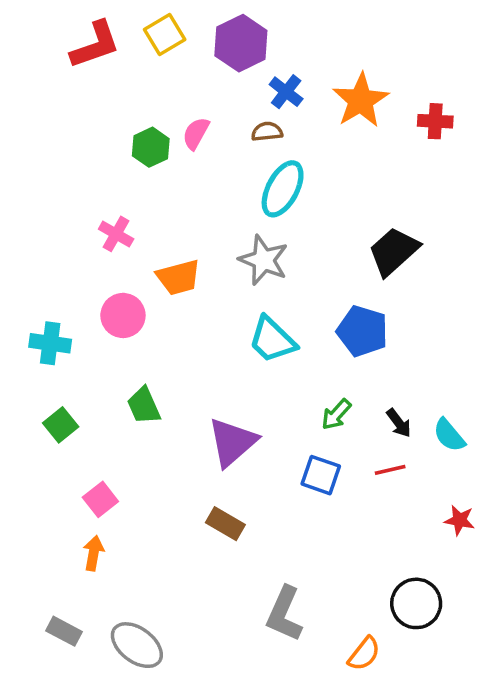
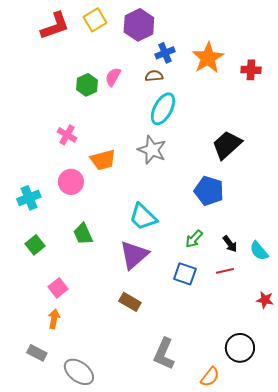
blue cross: (286, 92) -> (165, 53), turned 30
cyan trapezoid: (272, 340) -> (143, 217), moved
cyan cross: (50, 343) -> (29, 198), turned -30
gray rectangle: (64, 631) -> (37, 353), moved

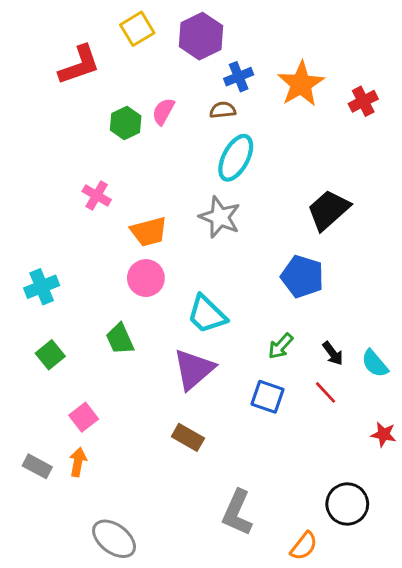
red L-shape: (55, 26) -> (79, 65), moved
red cross: (251, 70) -> (363, 101), turned -30
pink circle: (71, 182) -> (146, 278), moved
red line: (225, 271) -> (326, 392), turned 60
gray rectangle: (37, 353) -> (37, 466), moved

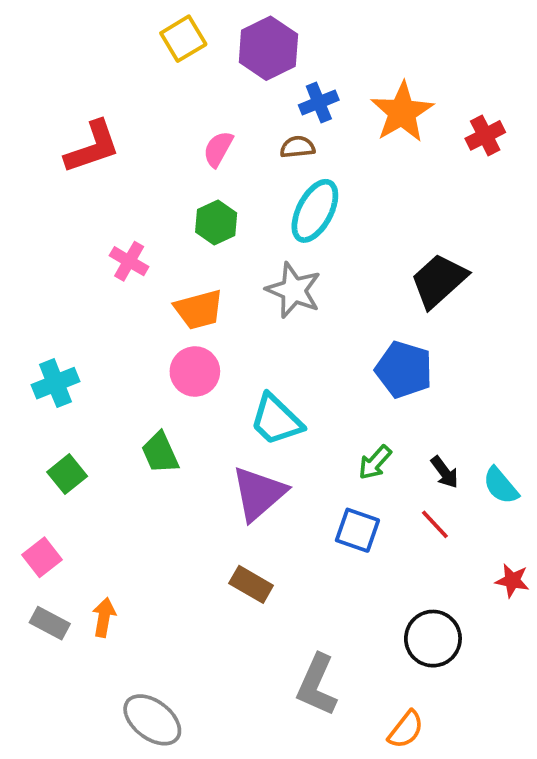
red L-shape: (79, 65) -> (92, 147), moved
green hexagon: (126, 123) -> (216, 222), moved
pink square: (84, 417) -> (42, 557), moved
black circle: (347, 504) -> (433, 639), moved

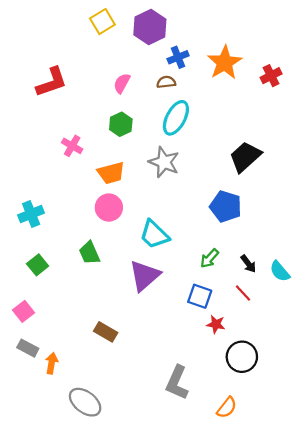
red star: (512, 581) -> (216, 324), moved
brown rectangle: (251, 584) -> (106, 332), moved
orange arrow: (104, 617) -> (52, 363), moved

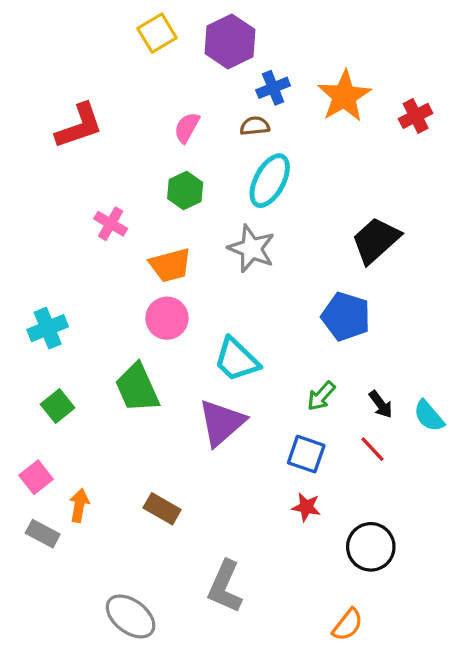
green trapezoid: (89, 253) -> (137, 388), size x1.4
red star: (216, 324) -> (306, 507), moved
orange arrow: (52, 363) -> (79, 505), moved
gray L-shape: (177, 383) -> (225, 587), moved

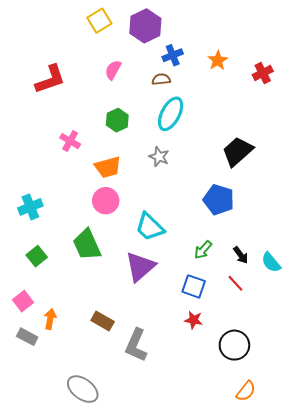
orange star: (344, 96) -> (218, 60), size x0.6
pink semicircle: (187, 128) -> (113, 70), moved
gray star: (251, 249) -> (159, 157), size x0.7
gray L-shape: (225, 587) -> (136, 345), moved
orange semicircle: (348, 625) -> (246, 391), moved

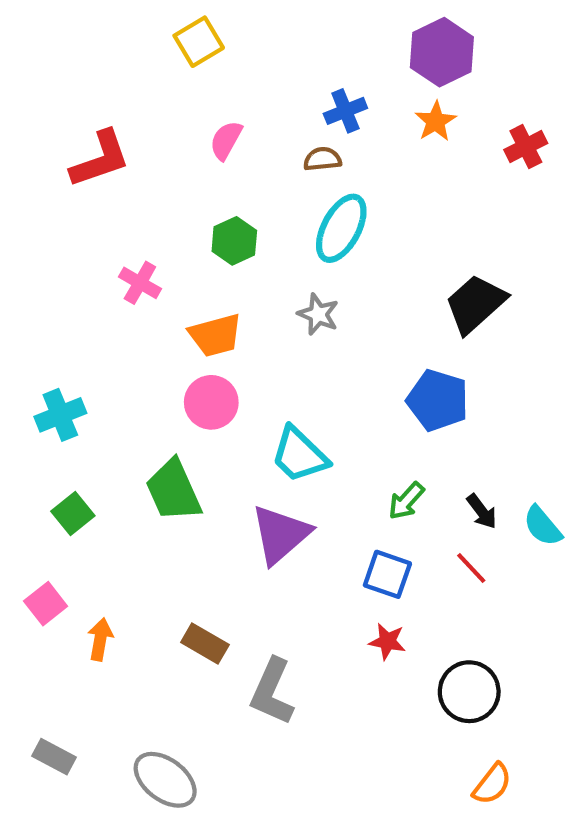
purple hexagon: (145, 26) -> (442, 52), moved
gray rectangle: (27, 337) -> (54, 757), moved

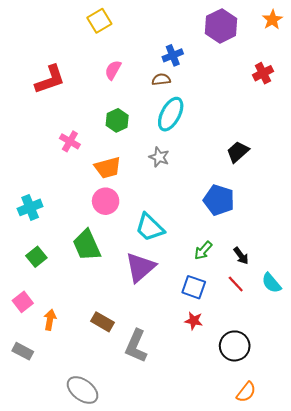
orange star: (436, 121) -> (272, 20), moved
black trapezoid: (475, 304) -> (238, 152), size x0.7
cyan semicircle: (543, 526) -> (271, 283), moved
gray rectangle: (54, 757) -> (23, 351), moved

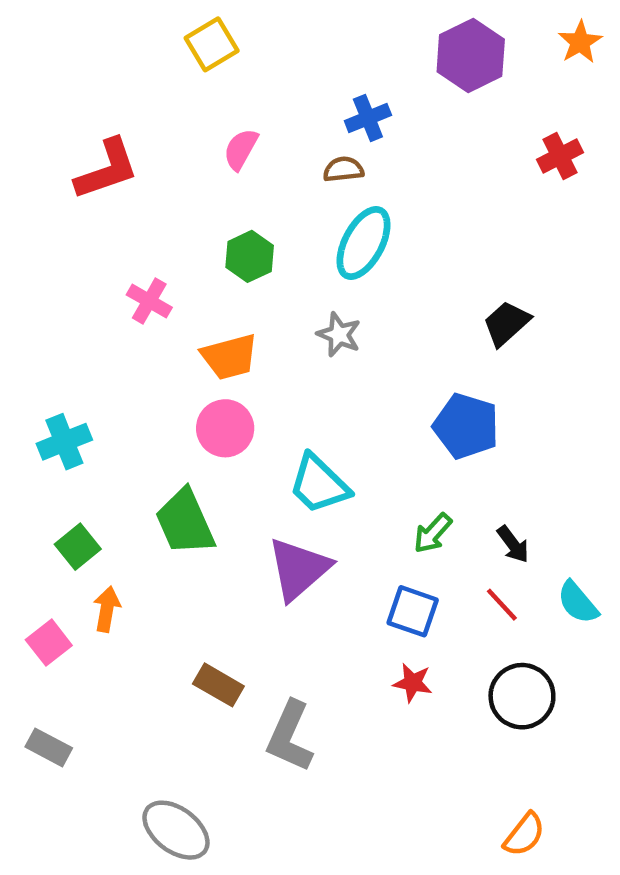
orange arrow: (50, 320) -> (107, 609), moved
black circle: (235, 346) -> (522, 696), moved

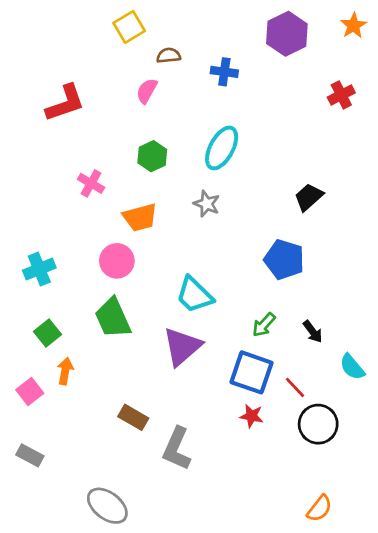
blue cross: (368, 118) -> (224, 72), turned 30
brown semicircle: (343, 169) -> (169, 55), moved
pink circle: (225, 428) -> (117, 261), moved
red line: (502, 605) -> (295, 387), moved
blue square: (413, 611) -> (252, 372), size x1.4

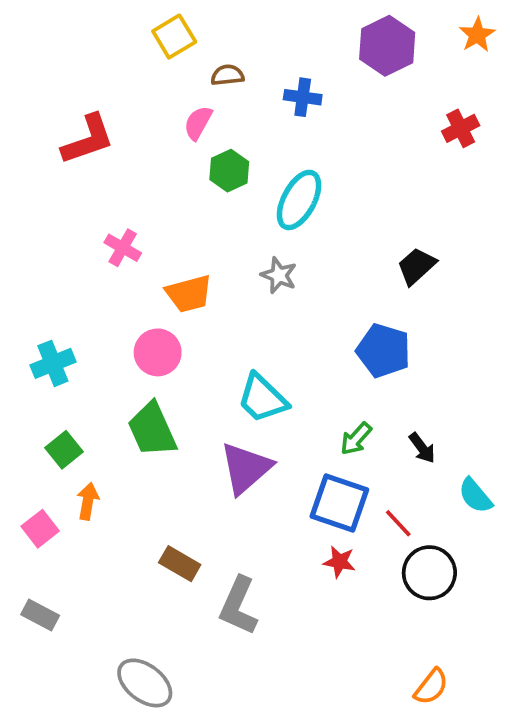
green hexagon: (152, 156) -> (229, 171), moved

